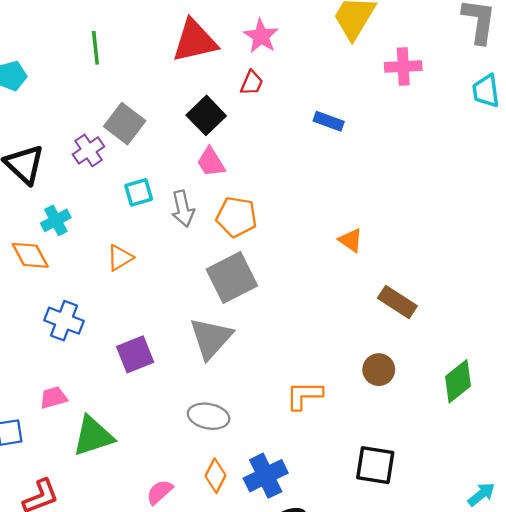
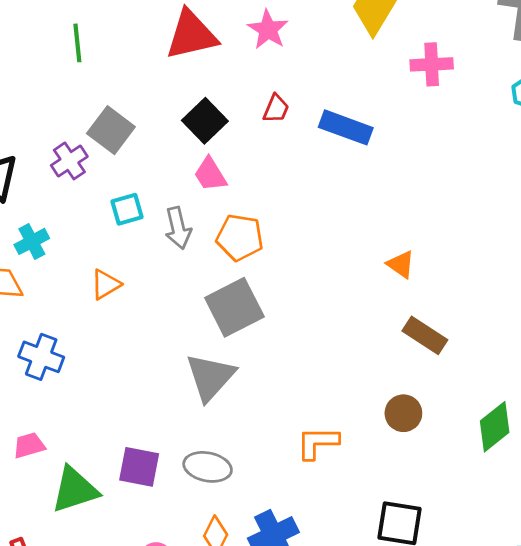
red trapezoid: (252, 83) -> (276, 109), moved
blue rectangle: (329, 121) -> (346, 127), size x1.5
orange triangle: (351, 240) -> (401, 264), moved
purple square: (135, 354) -> (139, 467), moved, turned 33

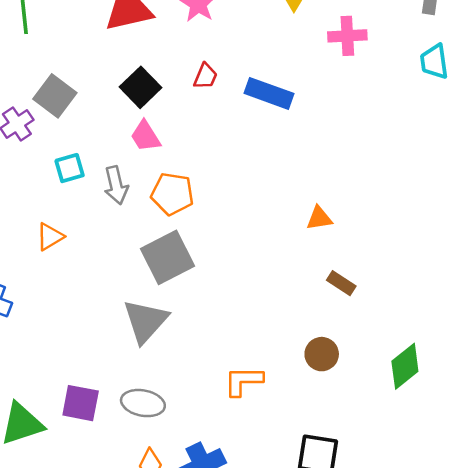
orange triangle: (401, 264) -> (319, 218), turned -44
brown rectangle: (425, 335) -> (341, 283), size x0.7

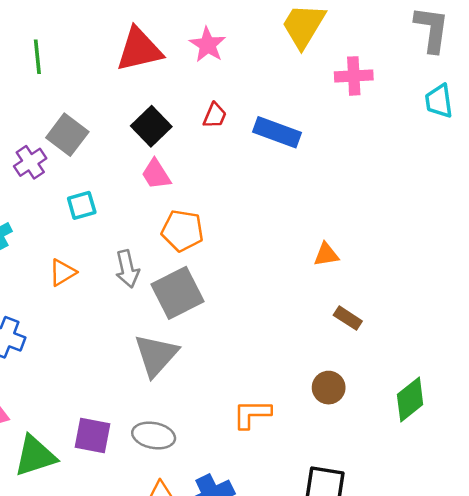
gray arrow: (116, 185) -> (127, 269), moved

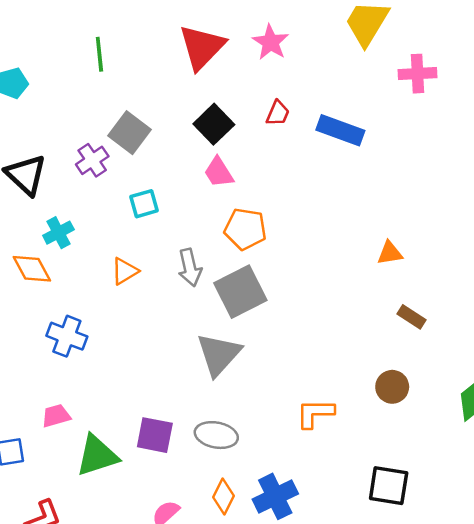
red triangle: (139, 50) -> (202, 47), turned -33

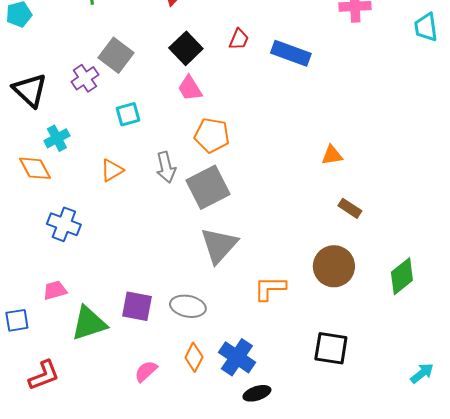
gray triangle: (219, 354) -> (219, 245), moved
brown circle: (392, 387) -> (334, 266), size x1.5
blue cross: (275, 496) -> (237, 357), turned -30

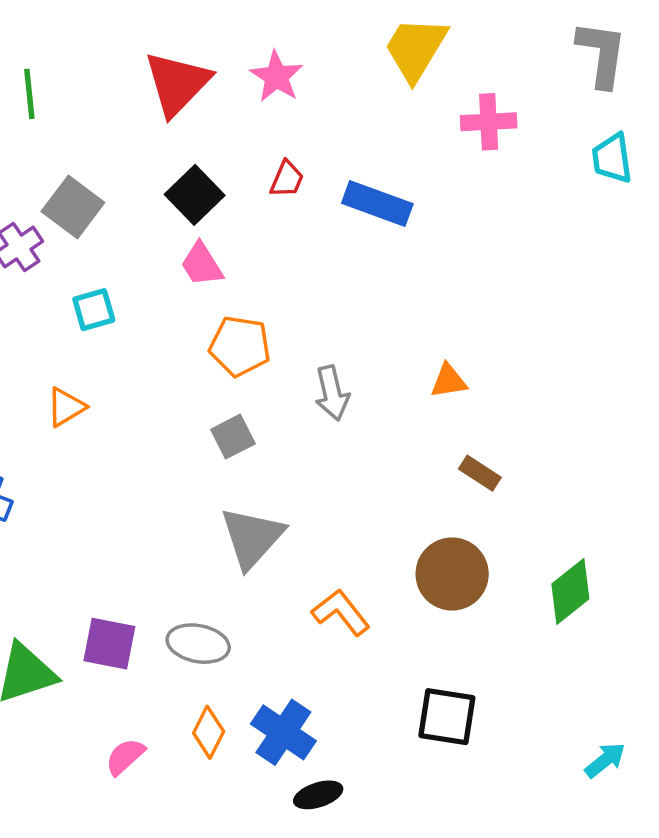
gray arrow: (166, 167) -> (332, 393), moved
gray square: (208, 187) -> (233, 437), size x0.6
orange L-shape: (270, 288) -> (341, 612), turned 52

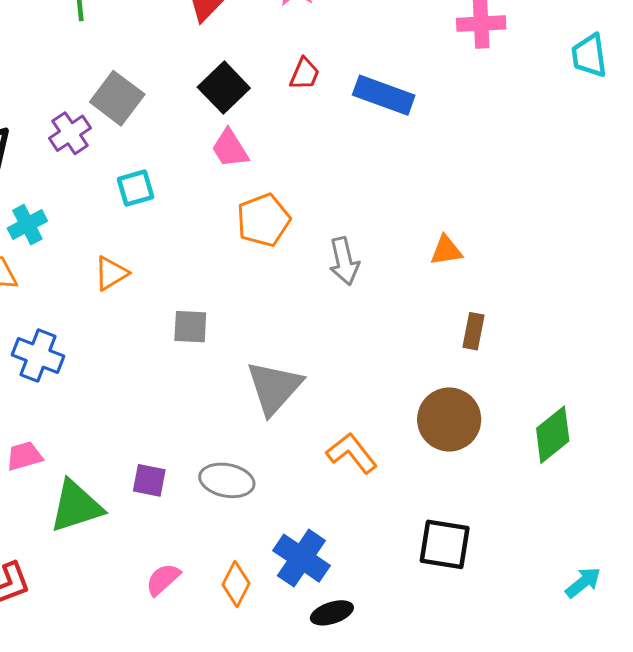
orange pentagon: (240, 346) -> (263, 220), turned -30
gray square: (233, 437) -> (190, 327), moved, turned 30
brown rectangle: (480, 473) -> (474, 331), turned 68
purple square: (109, 644) -> (149, 480), size x0.7
orange diamond: (209, 732) -> (236, 584), moved

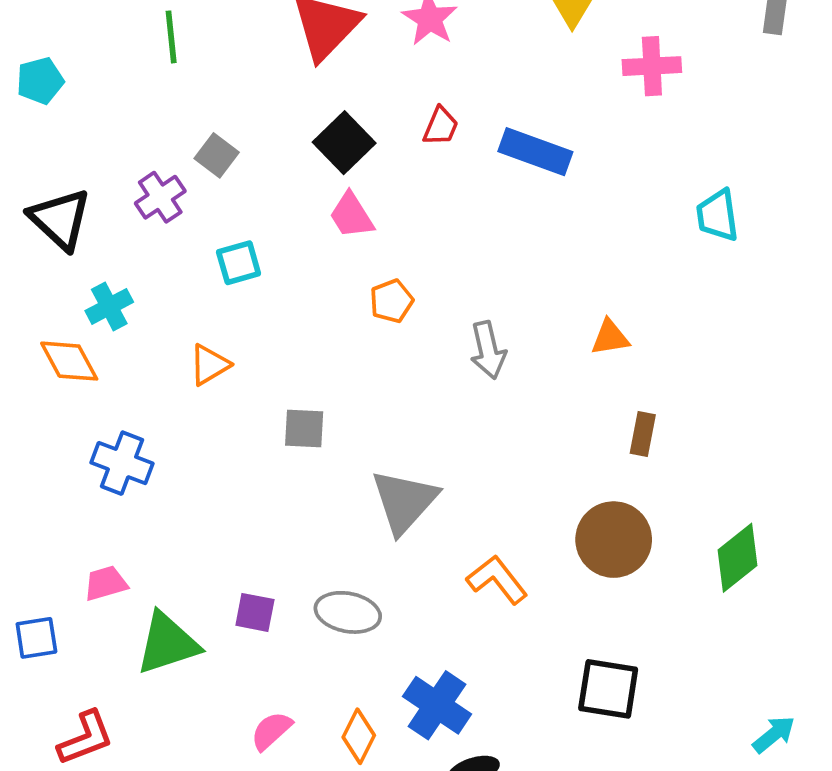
cyan trapezoid: (589, 56) -> (717, 215), moved
gray square: (117, 98) -> (217, 155), size x0.7
orange pentagon: (263, 220) -> (392, 301), size x0.7

